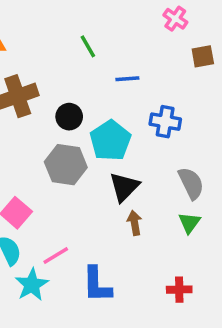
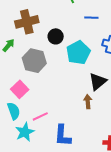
gray hexagon: (66, 165) -> (34, 61), moved
black triangle: (124, 187) -> (98, 81), moved

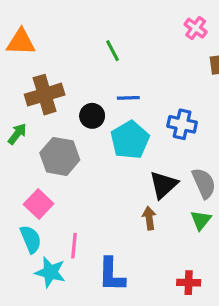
blue line: (91, 18) -> (128, 98), moved
pink line: (40, 116) -> (74, 246), turned -56
cyan star: (25, 132) -> (50, 272), turned -30

